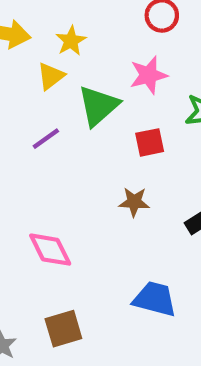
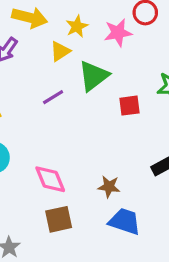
pink star: (148, 75) -> (118, 33), moved
brown star: (134, 202) -> (109, 187), moved
brown square: (63, 329) -> (59, 219), moved

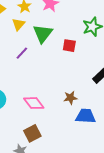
red square: (129, 106) -> (69, 46), turned 32
brown square: (59, 219) -> (32, 133), moved

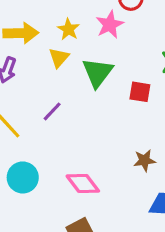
purple line: (22, 53) -> (52, 111), moved
brown star: (70, 98) -> (144, 160), moved

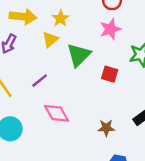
pink star: (110, 25) -> (110, 29), moved
pink diamond: (83, 183) -> (57, 113), moved

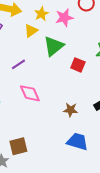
pink star: (110, 29) -> (64, 18), moved

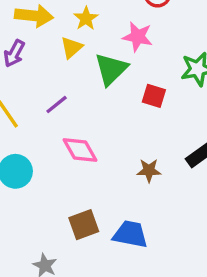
pink star: (64, 18) -> (138, 37), moved, turned 30
blue trapezoid: (77, 141) -> (130, 234), moved
brown square: (18, 146) -> (84, 225), moved

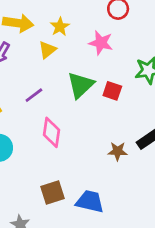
green triangle: (111, 69) -> (81, 85), moved
pink diamond: (80, 150) -> (51, 132), turned 36
brown star: (149, 170) -> (118, 151), moved

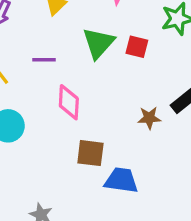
purple line: (34, 95) -> (44, 60), turned 42
brown square: (53, 192) -> (90, 153), moved, turned 30

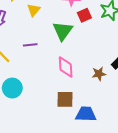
red square: (137, 47) -> (84, 15), moved, turned -32
pink diamond: (69, 102) -> (66, 67), moved

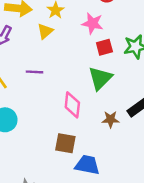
green triangle: (63, 31) -> (100, 78), moved

